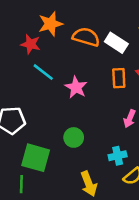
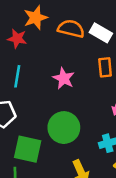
cyan line: (43, 72) -> (17, 76), moved, turned 65
green circle: (74, 137) -> (64, 128), size x1.6

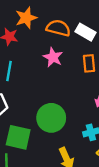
pink star: (64, 78) -> (53, 57), moved

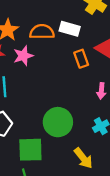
pink star: (53, 57) -> (23, 56), moved, turned -30

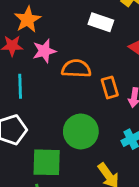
orange semicircle: (42, 32) -> (76, 69), moved
orange rectangle: (81, 59) -> (110, 87), moved

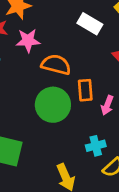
green circle: (81, 131) -> (53, 105), moved

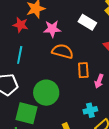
pink star: (28, 41) -> (52, 29), moved
green circle: (53, 105) -> (46, 93), moved

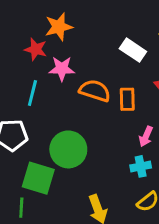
pink star: (52, 29) -> (62, 69), moved
orange rectangle: (83, 70) -> (127, 99), moved
cyan cross: (90, 110) -> (141, 166), moved

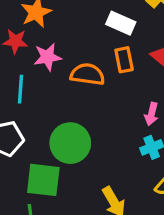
orange rectangle: (127, 99) -> (124, 60), moved

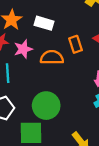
white rectangle: (121, 23) -> (44, 23), moved

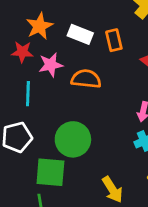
orange rectangle: (75, 44) -> (114, 40), moved

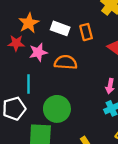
cyan line: (28, 94) -> (29, 84), moved

